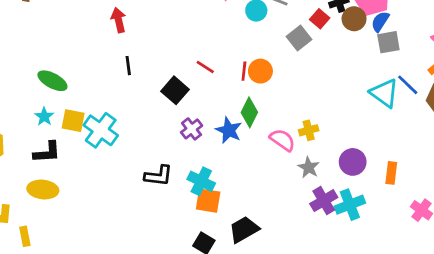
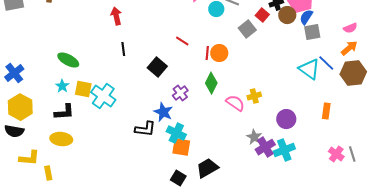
red line: (205, 67) -> (182, 41), moved
purple cross: (192, 129) -> (180, 93), moved
blue star: (229, 130) -> (163, 112), moved
gray star: (309, 167) -> (254, 137), moved
orange rectangle: (391, 173) -> (326, 111), moved

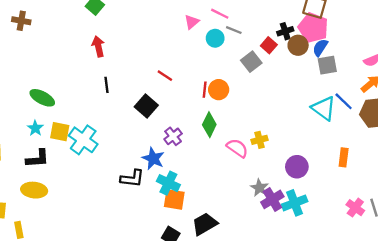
red line: (182, 41) -> (165, 76), moved

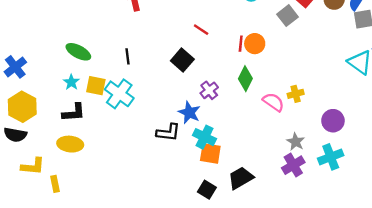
black line: (106, 85) -> (127, 56), moved
purple cross: (272, 199) -> (293, 165), moved

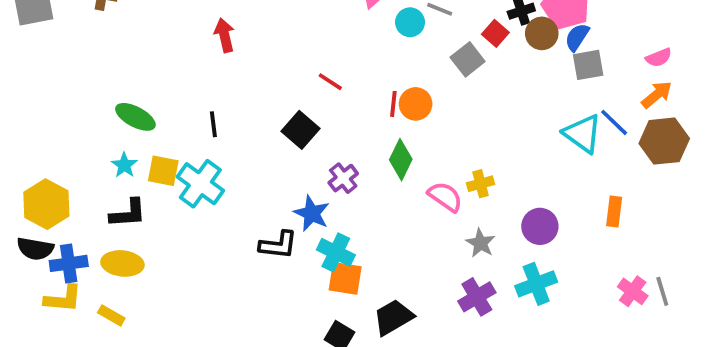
blue cross: (15, 67) -> (69, 263), moved, turned 30
gray star: (296, 142) -> (481, 243), moved
yellow rectangle: (55, 184) -> (111, 315), moved, turned -49

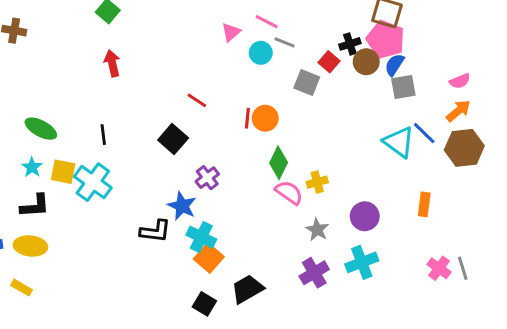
gray square: (468, 59) -> (307, 83), turned -30
green diamond: (401, 160) -> (279, 163), moved
orange square: (345, 278) -> (209, 258), turned 32

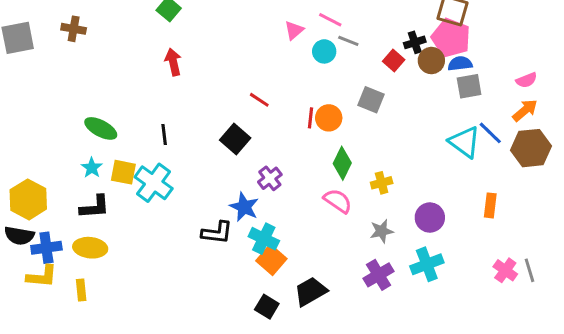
blue semicircle: (394, 65) -> (460, 64), turned 50
gray square: (307, 83) -> (371, 100), moved
pink semicircle: (289, 192) -> (338, 201), moved
gray star: (317, 230) -> (382, 231), turned 30
yellow rectangle: (22, 288) -> (81, 290), turned 54

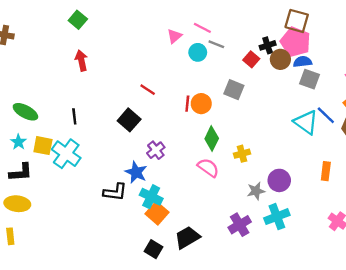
gray square: (469, 86) -> (309, 79), turned 30
gray star: (382, 231) -> (256, 191), moved

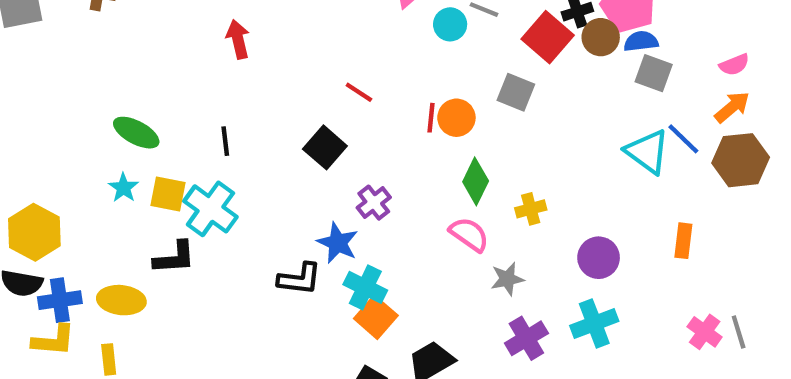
red square: (251, 59) -> (548, 37), size x1.6
black L-shape: (21, 172) -> (174, 258), moved
gray star: (256, 191) -> (507, 279), moved

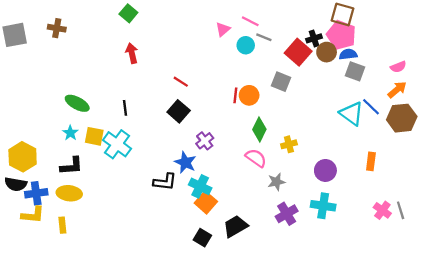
red line: (359, 92) -> (181, 82), moved
black L-shape: (174, 258) -> (71, 166), moved
cyan cross: (594, 323) -> (323, 206), turned 30

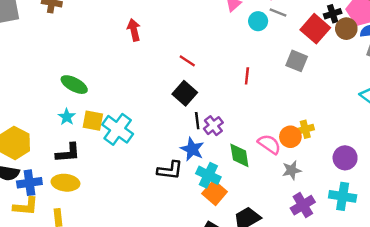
orange circle: (249, 95) -> (290, 137), moved
black line: (125, 108) -> (197, 121), moved
green diamond: (259, 129) -> (239, 155), moved, turned -35

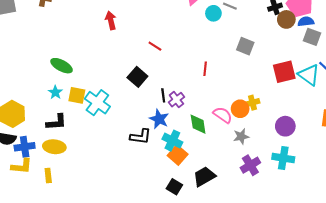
red square: (315, 29) -> (284, 72), moved, turned 35
red line: (247, 76) -> (205, 69), moved
black square: (185, 93) -> (137, 77), moved

